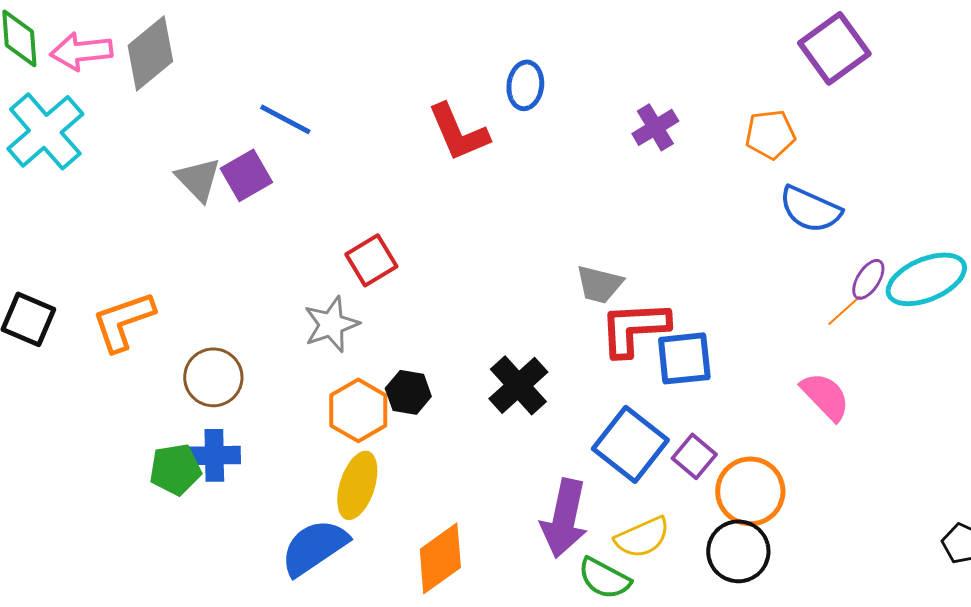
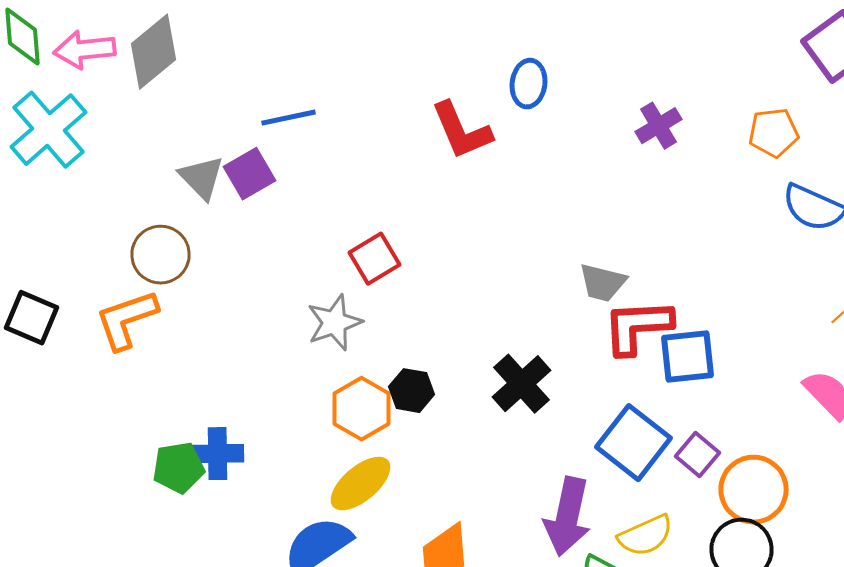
blue line: (285, 119) -> (288, 118), turned -40
brown circle: (213, 377) -> (160, 255), moved
yellow ellipse: (357, 485) -> (360, 484), turned 32

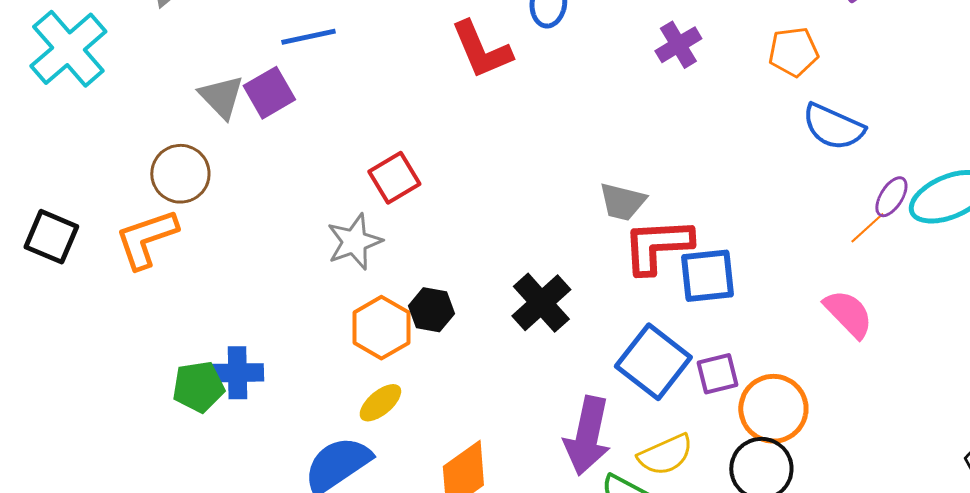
purple square: (698, 455) -> (717, 374), turned 36
yellow ellipse: (360, 484) -> (380, 403), size x0.7

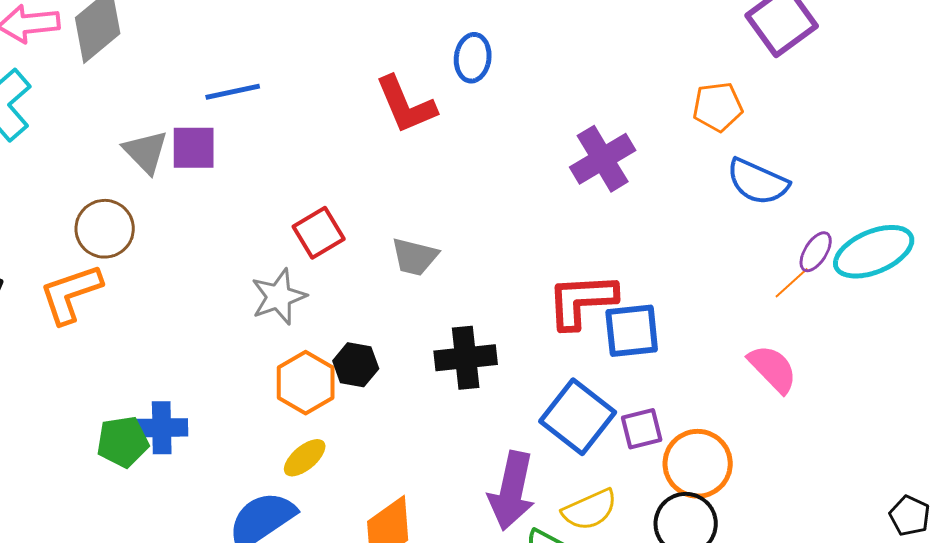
purple cross: (678, 45) -> (603, 159), moved, size x1.4
purple square: (269, 93) -> (194, 148), turned 30
gray trapezoid: (622, 202) -> (415, 257), moved
black cross: (541, 303) -> (466, 358), turned 36

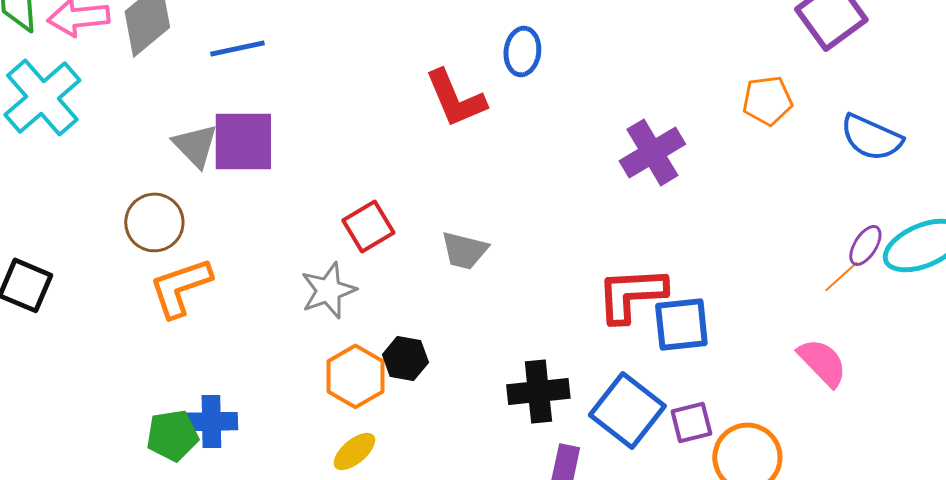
blue line: (233, 92) -> (237, 48), moved
purple square: (194, 148) -> (243, 141), size x1.4
blue semicircle: (758, 182) -> (871, 137), moved
orange L-shape: (71, 294) -> (180, 287), moved
black cross: (466, 358) -> (538, 391), moved

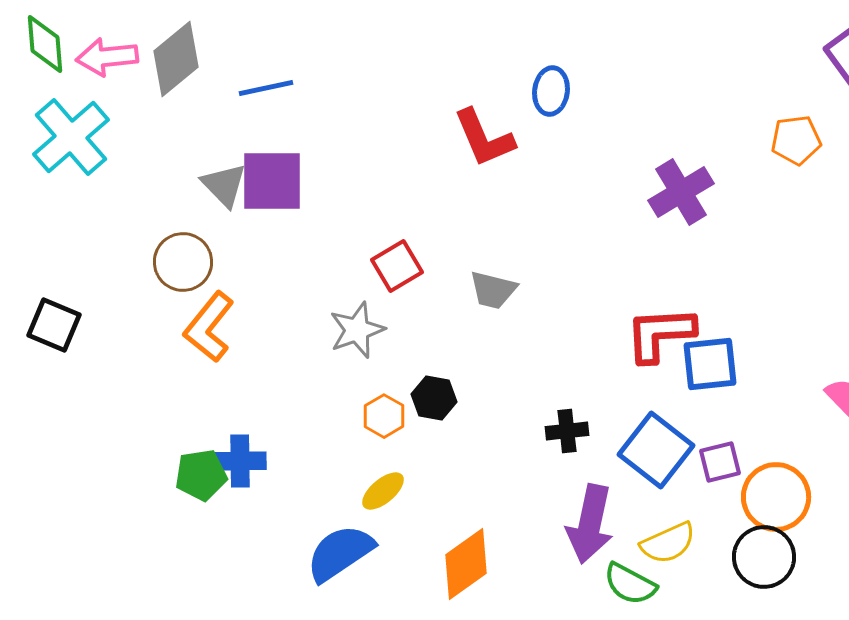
orange L-shape: (180, 287) -> (209, 327), turned -32
orange hexagon: (355, 376) -> (384, 416), size x0.7
black cross: (538, 391) -> (567, 431), size x0.7

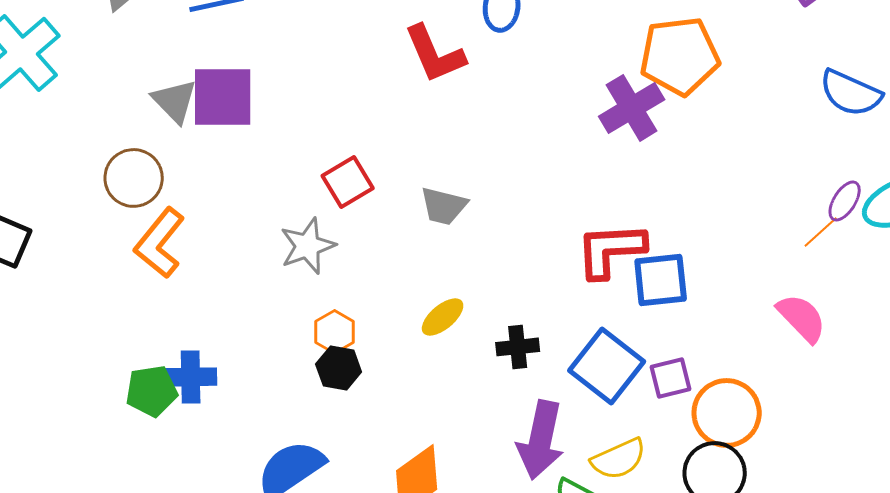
orange pentagon: (796, 140) -> (680, 56), moved, size x1.6
black hexagon: (434, 398) -> (339, 368), moved
yellow ellipse: (383, 491) -> (443, 317), moved

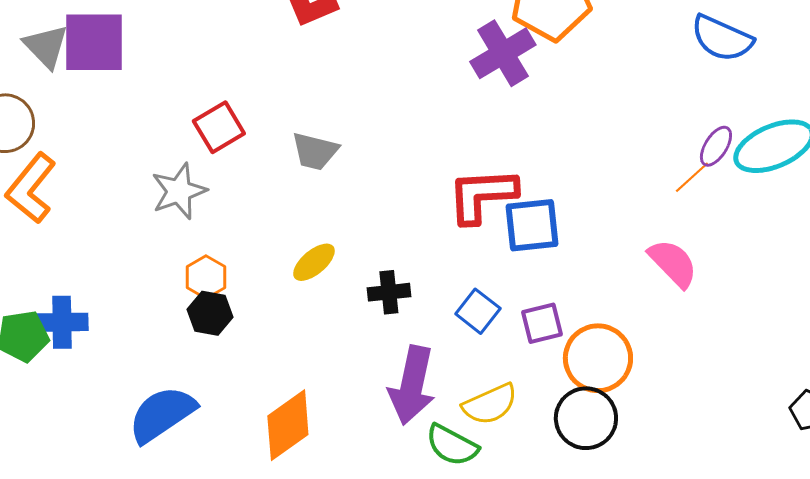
blue square: (607, 366) -> (478, 311), size x0.6

